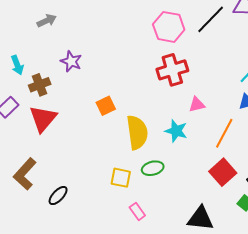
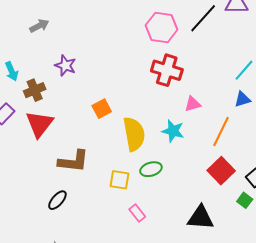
red cross: (172, 70) -> (167, 70), turned 36
brown L-shape: (25, 174) -> (73, 161), moved, turned -124

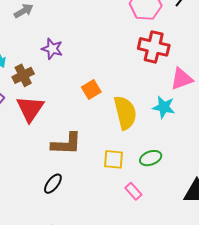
pink triangle: (193, 104) -> (182, 79), size x1.4
green ellipse: (151, 169) -> (151, 158), moved

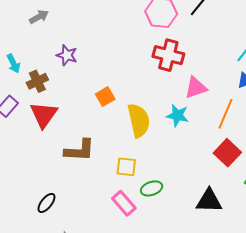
green ellipse: (151, 158) -> (152, 188), moved
black ellipse: (53, 184) -> (46, 203), moved
pink rectangle: (133, 191) -> (124, 203), moved, size x1.4

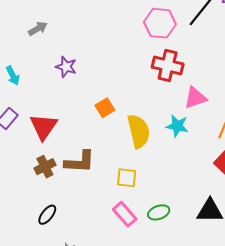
brown cross: (37, 81) -> (45, 167), moved
green ellipse: (152, 188) -> (159, 212), moved

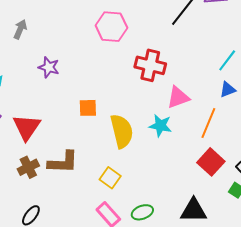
pink hexagon: (160, 23) -> (111, 27), moved
gray arrow: (38, 29) -> (20, 29), turned -36
orange square: (105, 108) -> (88, 108), turned 30
yellow square: (127, 178) -> (110, 178), turned 30

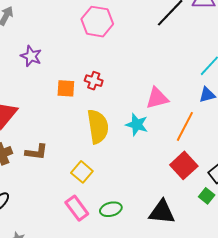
red cross: (150, 65) -> (94, 81), moved, size x0.6
orange square: (88, 108) -> (66, 88), moved
brown L-shape: (63, 162) -> (36, 152), size x0.7

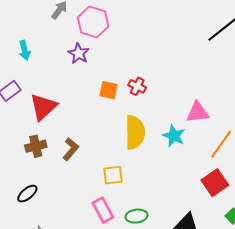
pink hexagon: (97, 22) -> (93, 22), moved
brown L-shape: (36, 152) -> (71, 149), turned -65
yellow square: (82, 172) -> (113, 175), turned 35

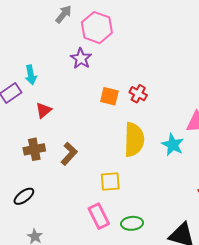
cyan arrow: (25, 50) -> (31, 75), moved
red triangle: (43, 107) -> (43, 110), size x0.6

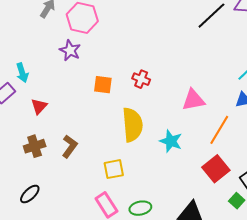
red cross: (138, 94) -> (141, 79), moved
cyan star: (173, 145) -> (171, 141), moved

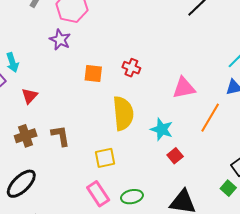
brown L-shape: (70, 146) -> (61, 136), turned -45
red square: (216, 169) -> (175, 156), moved, size x0.6
black ellipse: (30, 194) -> (21, 184), size x1.5

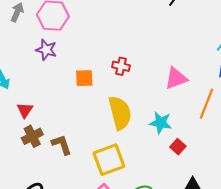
brown cross: (26, 136) -> (32, 136), moved
yellow square: (105, 158) -> (109, 160), size x1.5

